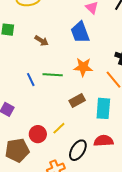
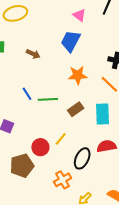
blue trapezoid: (80, 32) -> (71, 41), turned 55
green line: (53, 75) -> (48, 99), moved

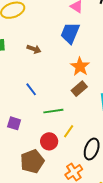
orange star: (78, 75) -> (80, 67), turned -30
green line: (48, 99) -> (53, 111), moved
brown rectangle: (76, 109) -> (79, 89), moved

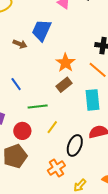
blue trapezoid: (70, 33) -> (42, 30), moved
red circle: (49, 141) -> (22, 131), moved

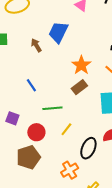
brown arrow: (20, 44) -> (36, 45), turned -144

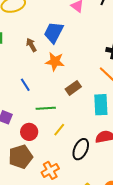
orange star: (81, 65) -> (55, 62), moved, turned -30
orange cross: (70, 170) -> (50, 170), moved

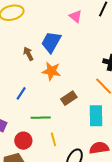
blue line: (25, 85) -> (21, 93), turned 64
yellow line: (59, 130) -> (53, 139), turned -56

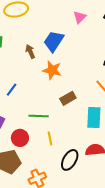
pink triangle: (76, 16) -> (80, 17), turned 32
blue line: (21, 93) -> (12, 90), moved

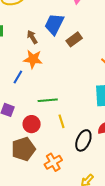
orange star: (52, 70) -> (33, 59), moved
brown rectangle: (68, 98) -> (74, 39), moved

